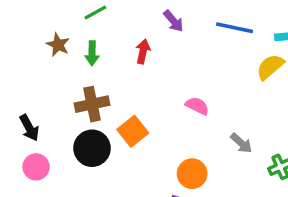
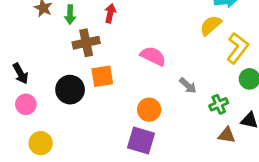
brown cross: (92, 104) -> (86, 43), moved
pink semicircle: (197, 106) -> (153, 56), size x1.4
orange square: (133, 131) -> (102, 76), turned 30

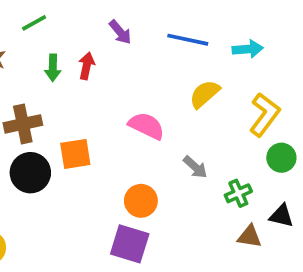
green arrow: (70, 15) -> (53, 68), moved
yellow semicircle: (211, 25) -> (205, 94), moved
brown cross: (86, 43) -> (23, 124), moved

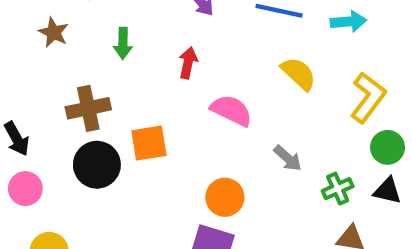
red arrow: (87, 66) -> (188, 63), moved
yellow semicircle: (205, 94) -> (299, 74), turned 84
black triangle: (281, 216) -> (388, 191), moved

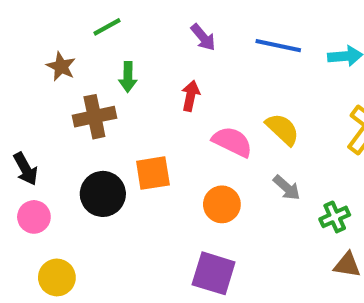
yellow semicircle: (299, 74) -> (282, 129), moved
brown cross: (88, 108) -> (94, 117), moved
orange circle: (225, 197) -> (222, 204), moved

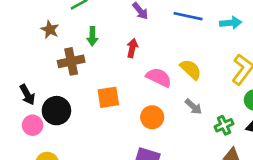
black circle: (103, 194) -> (56, 111), moved

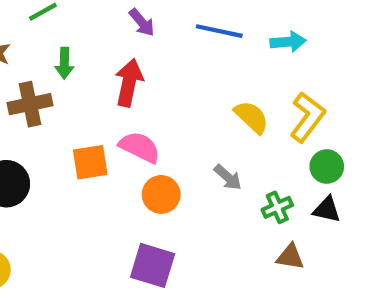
red arrow: (132, 48) -> (129, 83), size x1.5
yellow semicircle: (191, 69) -> (251, 117), moved
pink semicircle: (159, 77) -> (140, 147), moved

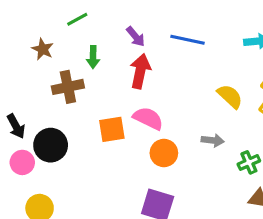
purple arrow: (142, 22) -> (136, 37), moved
blue line: (219, 31) -> (187, 40), moved
gray arrow: (228, 177) -> (213, 140), turned -35

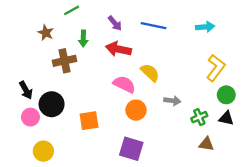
red arrow: (140, 71) -> (118, 49), turned -90
yellow semicircle: (230, 96) -> (150, 73), moved
orange square: (112, 129) -> (89, 121), moved

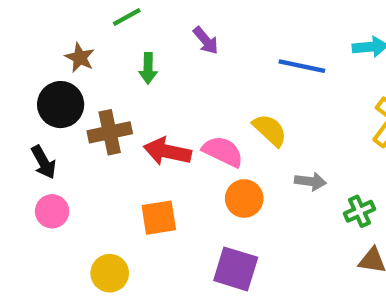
blue line: (154, 26) -> (302, 66), moved
red arrow: (118, 49) -> (167, 152), moved
brown cross: (64, 61) -> (110, 132), moved
black circle: (52, 104) -> (61, 105), moved
yellow circle: (43, 151) -> (110, 273), moved

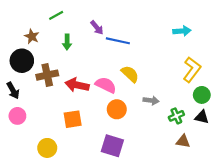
blue line: (302, 66) -> (118, 41), moved

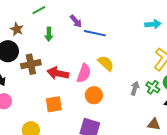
pink semicircle: (106, 85) -> (84, 73), turned 84
gray arrow: (151, 100) -> (135, 88), moved, turned -80
green cross: (176, 116) -> (153, 87), moved, turned -32

